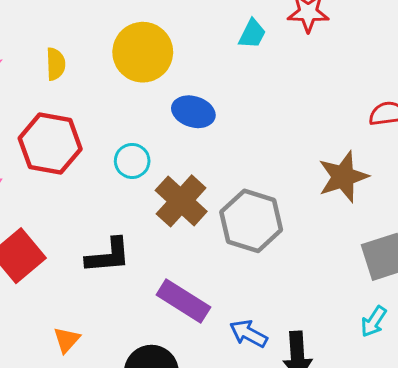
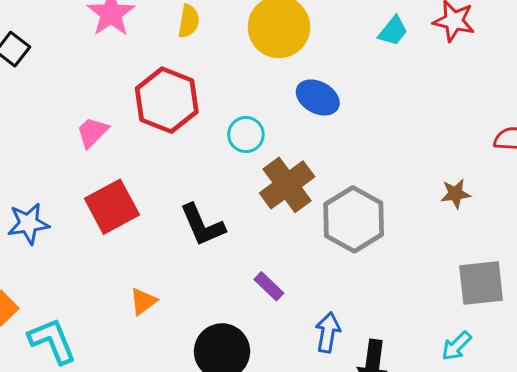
brown star: (343, 177) -> (455, 194), size x0.6
black L-shape: (108, 256) -> (202, 225), turned 60
purple rectangle: (183, 301) -> (269, 286), size x0.6
blue arrow: (248, 334) -> (328, 332), turned 60

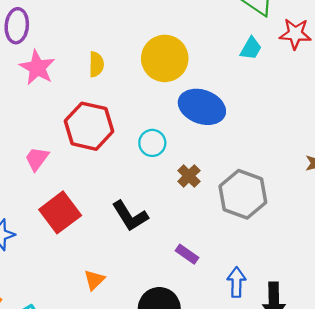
blue ellipse: (318, 97) -> (202, 107), size x1.4
brown cross: (287, 185) -> (189, 176), size x0.6

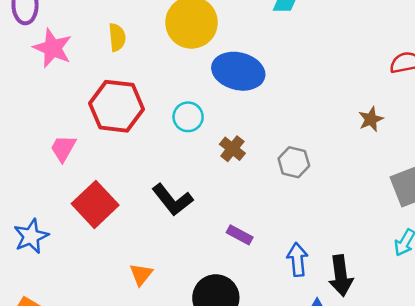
gray hexagon: (243, 194) -> (294, 162), size x0.6

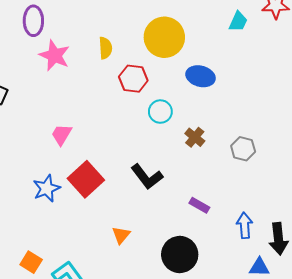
blue ellipse: (238, 71) -> (201, 76), size x0.7
red hexagon: (116, 106) -> (133, 79), moved, size x0.7
blue star: (31, 236) -> (47, 188), moved

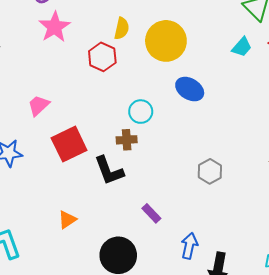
yellow semicircle: (105, 48) -> (122, 28), moved
red hexagon: (133, 79) -> (102, 57), moved
brown cross: (195, 137) -> (127, 140), moved, turned 30
red square: (86, 179) -> (69, 144), moved

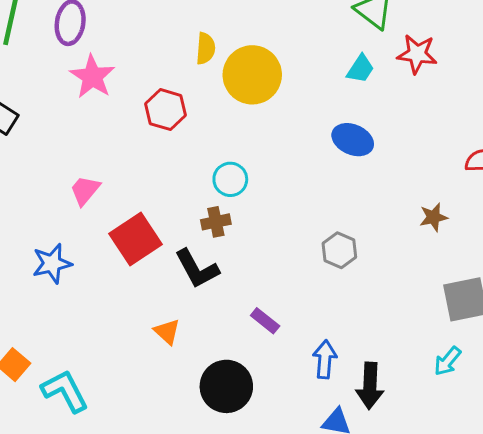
yellow semicircle: (122, 28) -> (206, 48), moved
blue ellipse: (190, 89) -> (353, 140), moved
orange triangle: (67, 220) -> (167, 332), moved, turned -36

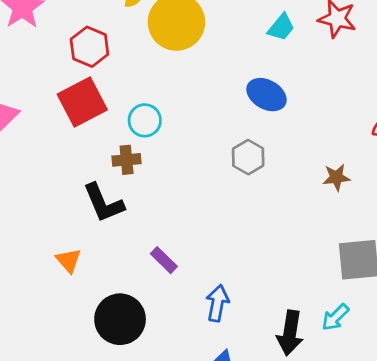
red square: (135, 239) -> (82, 102), moved
gray hexagon: (339, 250) -> (248, 157), moved
black arrow: (370, 386) -> (290, 333), moved

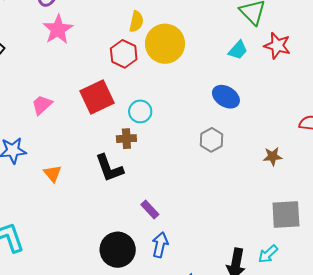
red hexagon: (89, 47) -> (124, 54), moved
orange triangle: (69, 260) -> (53, 174), moved
blue arrow: (217, 303) -> (160, 245), moved

